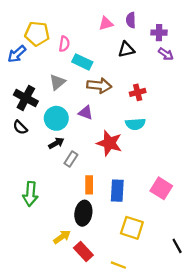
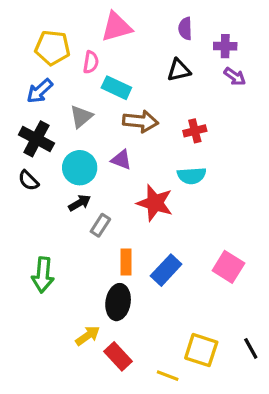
pink triangle: (106, 24) -> (116, 27), moved, size x1.5
blue arrow: (17, 54) -> (40, 91), moved
blue rectangle: (117, 191) -> (166, 270), turned 40
yellow square: (132, 228) -> (201, 350), moved

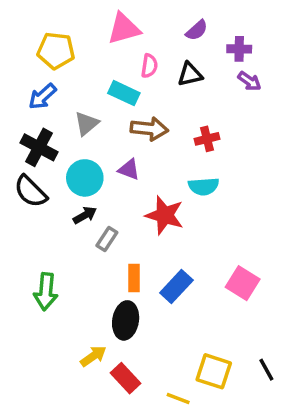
purple semicircle: (185, 29) -> (197, 30), turned -130
pink semicircle: (91, 62) -> (149, 66), moved
black semicircle: (28, 180) -> (31, 191), size x1.5

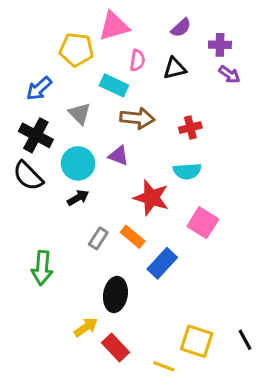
yellow pentagon: (56, 51) -> (76, 50), moved
gray triangle: (87, 124) -> (80, 113), turned -35
gray rectangle: (107, 239) -> (98, 238), moved
orange rectangle: (134, 278) -> (133, 237), moved, turned -50
pink square: (243, 283) -> (203, 223), moved

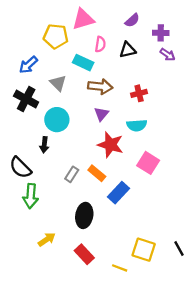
purple triangle: (119, 156) -> (101, 114), moved, turned 49
black semicircle: (28, 176) -> (20, 168), moved
black arrow: (78, 198) -> (44, 145), moved, turned 126
yellow arrow: (86, 327) -> (47, 239), moved

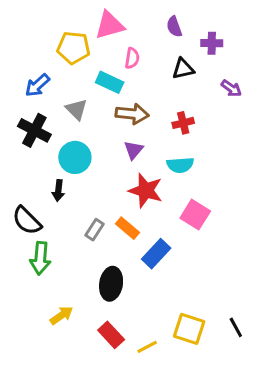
purple semicircle: (132, 20) -> (174, 27), turned 112
black triangle: (128, 50) -> (183, 69), moved
purple arrow: (168, 55) -> (231, 88), moved
yellow line: (120, 268) -> (147, 347), moved, turned -49

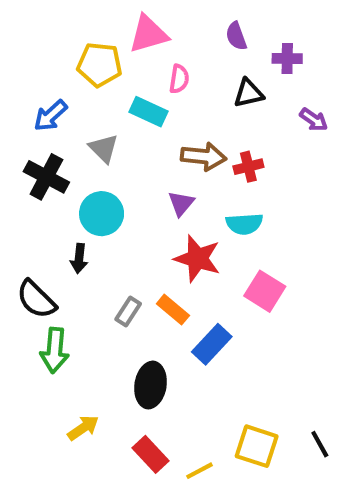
brown arrow: (132, 114) -> (204, 156), moved

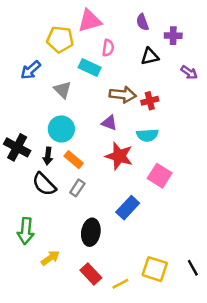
black cross: (46, 177) -> (17, 147), moved
purple triangle: (181, 203) -> (109, 123), turned -49
black semicircle: (36, 299) -> (44, 184), moved
orange rectangle: (173, 310) -> (74, 160), moved
green arrow: (55, 350) -> (26, 231), moved

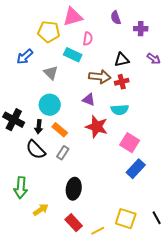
black triangle: (150, 57) -> (122, 60), moved
blue rectangle: (128, 208) -> (136, 169), moved

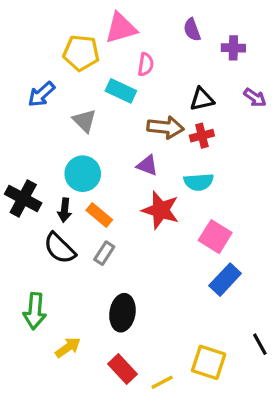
black line: (157, 218) -> (260, 344), moved

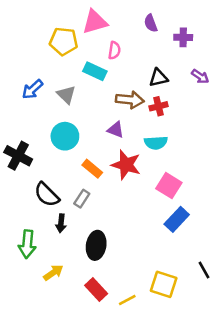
blue arrow: (41, 94) -> (32, 89), moved
black arrow: (65, 210) -> (61, 223), moved
orange rectangle: (99, 215) -> (92, 169), moved

